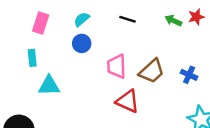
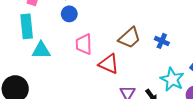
cyan rectangle: (32, 58) -> (27, 26), size x1.6
pink trapezoid: (117, 66) -> (84, 44), moved

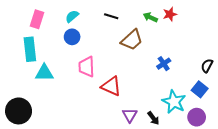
brown trapezoid: (130, 38) -> (132, 40), moved
blue cross: (162, 41) -> (164, 64), turned 32

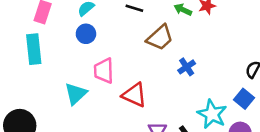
blue cross: (164, 64) -> (187, 67), moved
cyan triangle: (44, 73) -> (76, 94), moved, turned -42

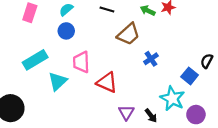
cyan rectangle: (34, 49) -> (35, 60), moved, turned 65
blue square: (244, 99) -> (190, 76), moved

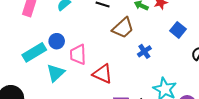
blue circle: (66, 31) -> (57, 41), moved
blue square: (190, 76) -> (178, 30), moved

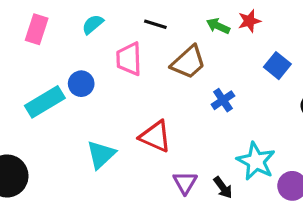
pink trapezoid: (78, 54) -> (129, 59), moved
cyan triangle: (56, 73) -> (101, 155), moved

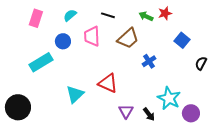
blue circle: (81, 84) -> (63, 41), moved

